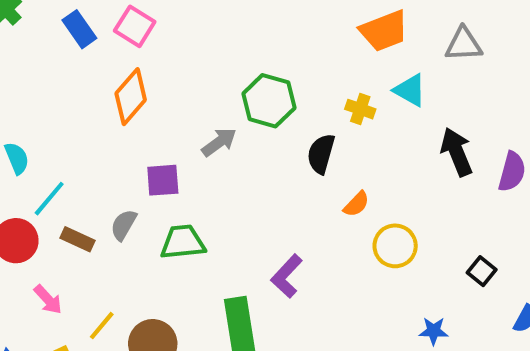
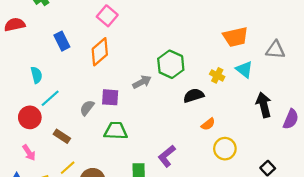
blue rectangle: (79, 29) -> (62, 41), moved
black semicircle: (321, 154) -> (194, 96), turned 48
gray semicircle: (124, 225) -> (87, 108), moved
brown rectangle: (78, 239) -> (62, 136), moved
pink arrow: (48, 300) -> (29, 153), moved

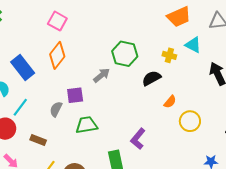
blue rectangle: (62, 41) -> (23, 67), moved, size x1.4

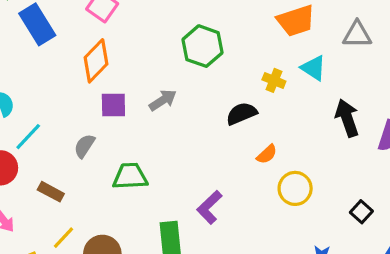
green hexagon: (125, 54) -> (203, 46), moved
blue rectangle: (23, 67) -> (37, 24), moved
purple square: (75, 95) -> (113, 105), moved

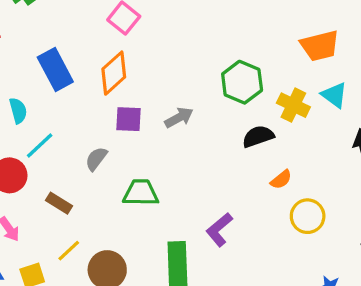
blue rectangle: (37, 24) -> (55, 69), moved
green hexagon: (203, 46) -> (242, 82), moved
yellow cross: (274, 80) -> (293, 105), size x1.4

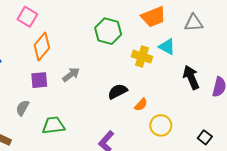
orange diamond: (114, 73) -> (42, 46), moved
green hexagon: (242, 82) -> (108, 31), moved
black semicircle: (258, 136) -> (118, 91), moved

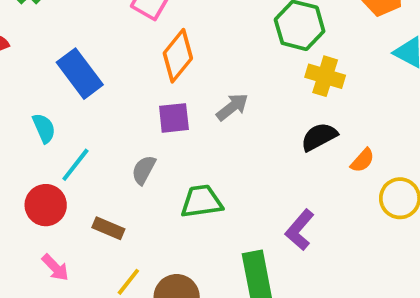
yellow cross: (142, 57) -> (325, 76), moved

